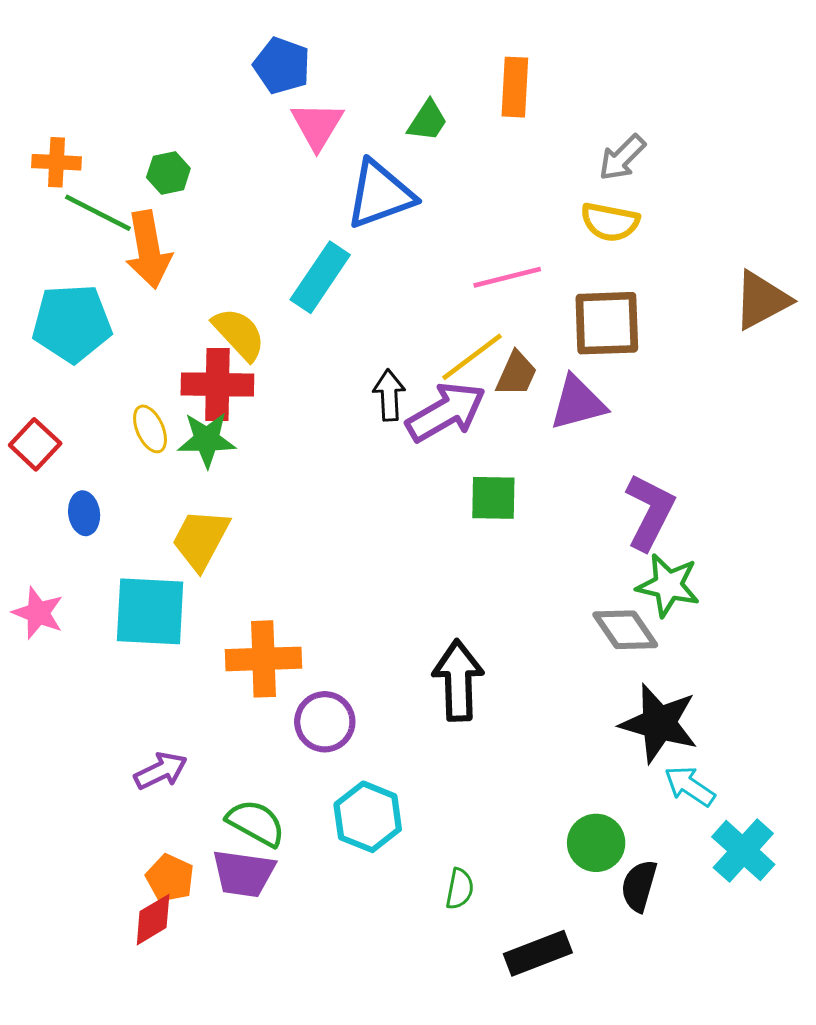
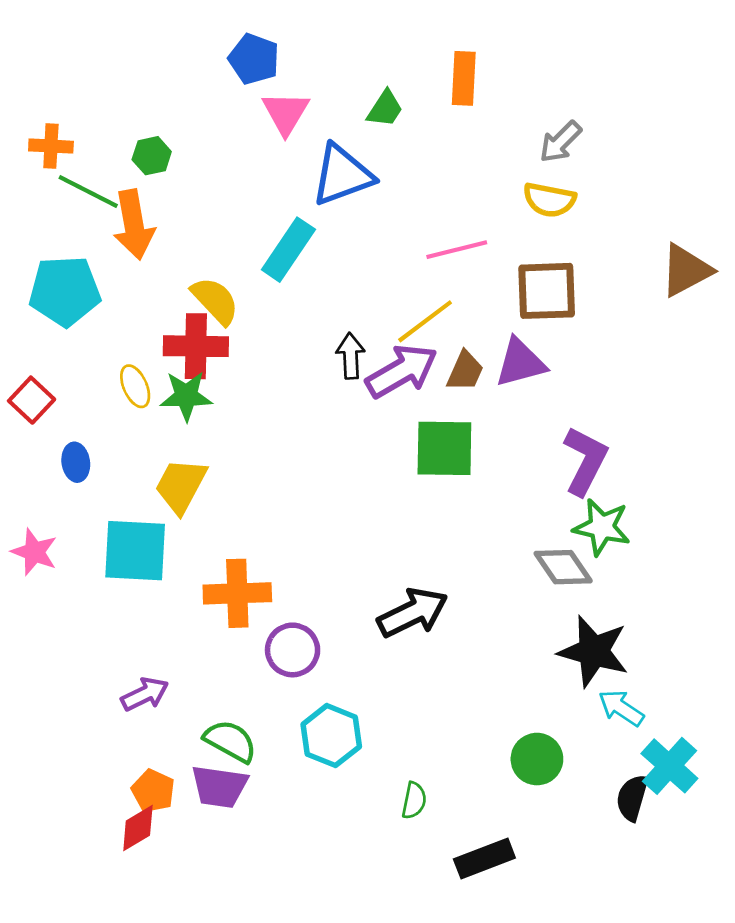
brown trapezoid: (516, 374) -> (465, 371), moved
green square: (493, 498) -> (444, 448), size x1.4
black arrow: (458, 680) -> (413, 613), turned 66
black semicircle: (639, 886) -> (632, 798), moved

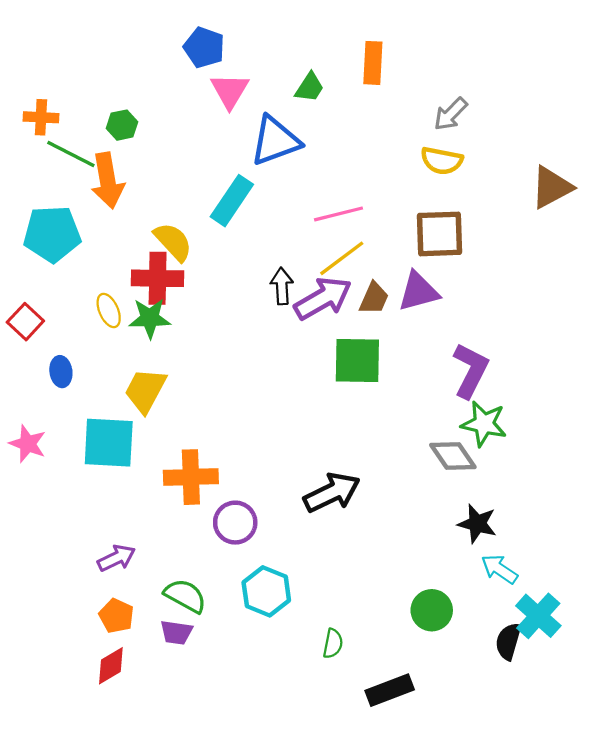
pink line: (457, 250) -> (338, 214), moved
brown triangle: (686, 270) -> (552, 187), moved
black star: (594, 651) -> (477, 524), size x0.7
purple trapezoid: (219, 787) -> (176, 632), size x0.7
orange pentagon: (153, 791) -> (116, 616), moved

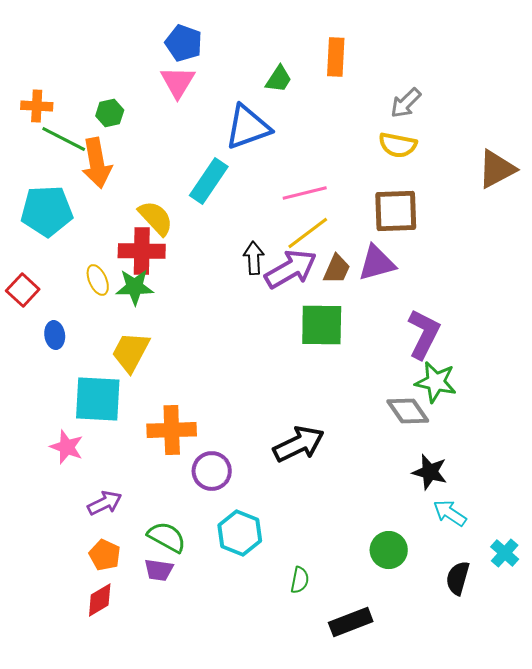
pink triangle: (230, 91) -> (178, 82), moved
pink star: (28, 444) -> (67, 447), moved
cyan cross: (538, 616) -> (505, 553), moved, size x0.7

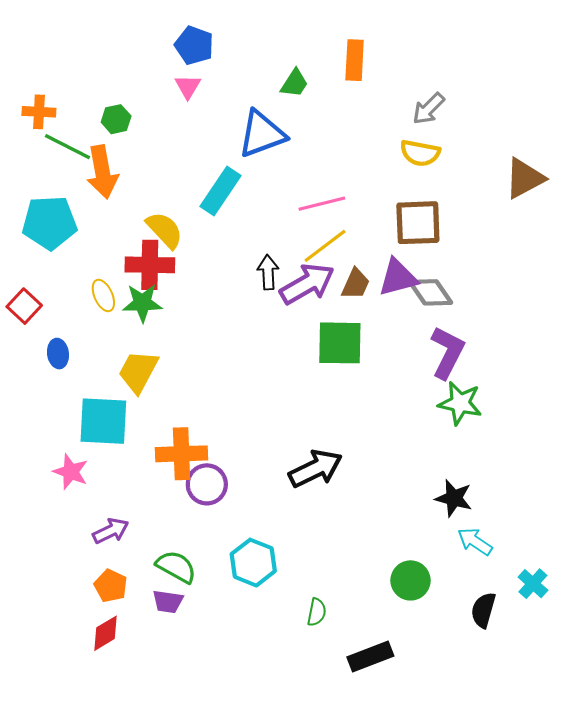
pink triangle: (178, 82) -> (188, 86), size x0.7
gray diamond: (408, 411) -> (431, 292), moved
purple circle: (212, 471) -> (207, 484), moved

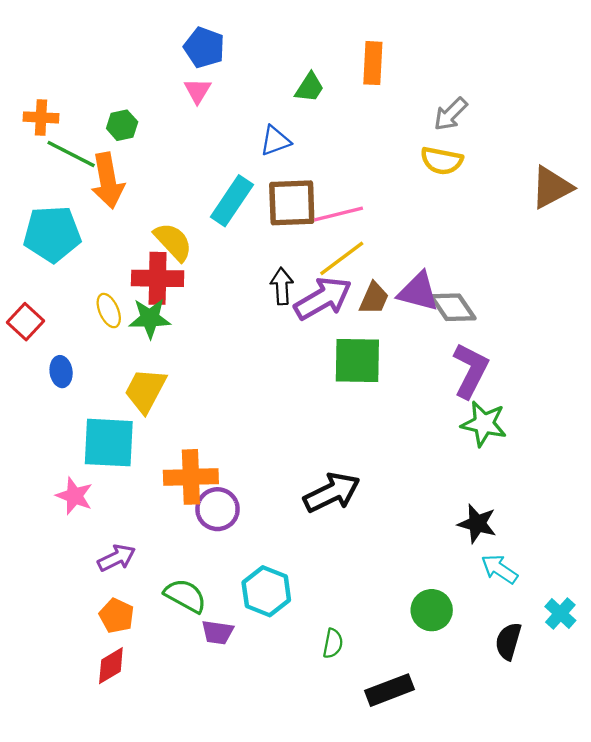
blue triangle: (262, 134) -> (275, 141), size x0.6
brown square: (418, 223) -> (292, 203), moved
purple triangle: (398, 278) -> (418, 292), turned 30
purple trapezoid: (168, 602) -> (217, 632), moved

